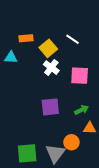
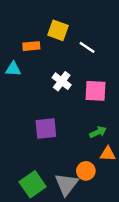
yellow square: (48, 48) -> (58, 30), moved, turned -30
purple square: (50, 107) -> (46, 128), moved
green square: (27, 153) -> (33, 184), turned -30

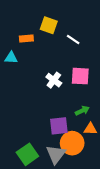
white cross: (62, 81) -> (54, 80), moved
purple square: (46, 128) -> (59, 126), moved
orange circle: (86, 171) -> (72, 143), size x1.5

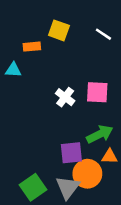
white line: (73, 39) -> (103, 34), moved
green arrow: (82, 111) -> (100, 134), size x1.5

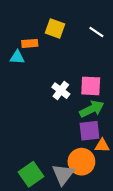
cyan triangle: (13, 70) -> (17, 57), moved
green arrow: (100, 134) -> (92, 109), moved
purple square: (71, 153) -> (90, 131), moved

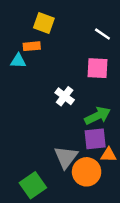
yellow square: (55, 29) -> (44, 23), moved
pink square: (91, 86) -> (98, 68), moved
gray triangle: (63, 174) -> (66, 157), moved

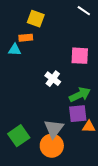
white line: (102, 34) -> (84, 11), moved
orange circle: (87, 172) -> (52, 146), moved
green square: (33, 185) -> (19, 136), moved

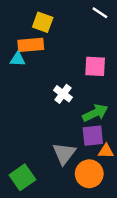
orange rectangle: (26, 38) -> (31, 45), size x1.5
green square: (19, 136) -> (22, 177), moved
orange circle: (52, 146) -> (89, 174), moved

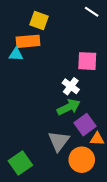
white cross: (63, 94) -> (71, 86), moved
green arrow: (95, 113) -> (69, 107), moved
purple square: (93, 136) -> (85, 125), turned -30

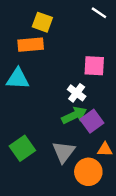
cyan triangle: (16, 54) -> (18, 79), moved, size x1.5
purple square: (85, 125) -> (92, 121), moved
green square: (20, 163) -> (22, 148), moved

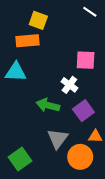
green arrow: (74, 115) -> (48, 105), moved, turned -140
green square: (22, 148) -> (20, 159), moved

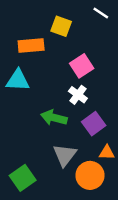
yellow square: (38, 20) -> (61, 26), moved
pink square: (86, 60) -> (82, 66), moved, turned -36

